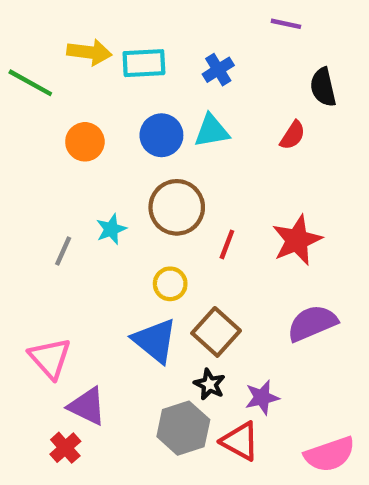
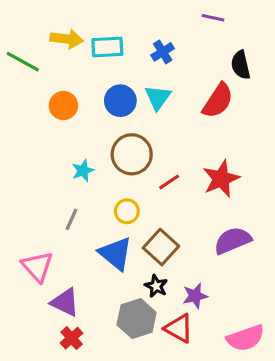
cyan triangle: (212, 131) -> (158, 97), turned -44
red semicircle: (293, 135) -> (218, 101), size x1.6
red line: (227, 244) -> (169, 182), turned 35
gray line: (63, 251) -> (72, 219), moved
red cross: (65, 448) -> (72, 338), moved

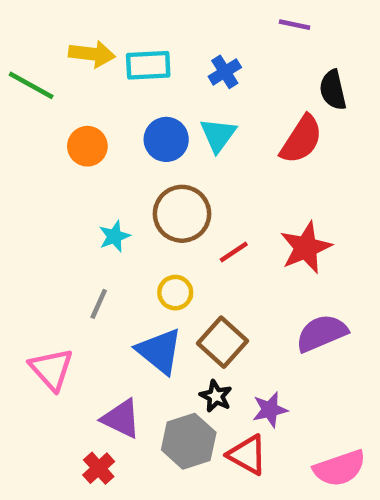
purple triangle: (65, 302) -> (121, 419), moved

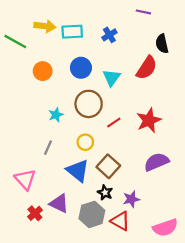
cyan triangle: (218, 135) -> (112, 78), moved
red cross: (99, 468) -> (35, 213), moved

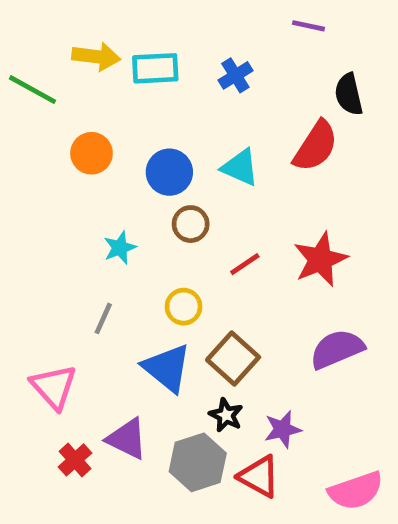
blue circle: (81, 68) -> (169, 172), moved
cyan triangle: (112, 78) -> (240, 167), turned -42
brown circle: (89, 104) -> (191, 224), size x0.6

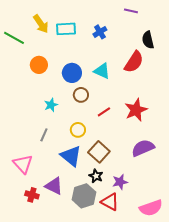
yellow arrow: (96, 57) -> (41, 24), turned 48
red cross: (75, 460) -> (32, 195), turned -32

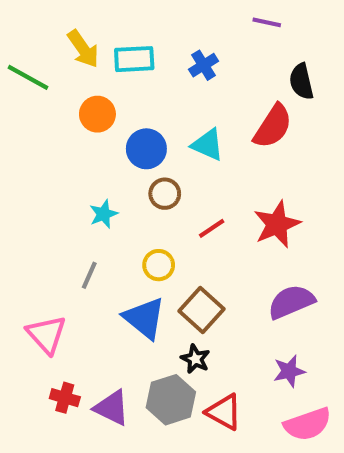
orange circle: (39, 65) -> (97, 114), moved
purple star: (120, 182) -> (289, 371), moved
purple triangle: (54, 186) -> (112, 408), moved

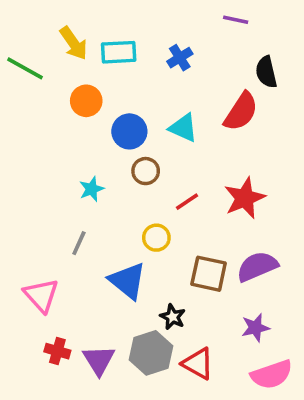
yellow circle: (159, 265) -> (156, 238), moved
brown square: (201, 310) -> (209, 274), moved, turned -30
purple triangle: (112, 408) -> (99, 360), turned 32

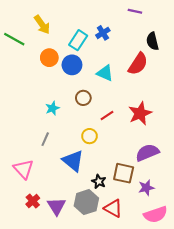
cyan rectangle: (119, 52) -> (78, 40), moved, turned -54
blue circle: (129, 131) -> (72, 65), moved
brown square: (209, 274) -> (124, 173), moved
red cross: (57, 351) -> (33, 201), turned 32

